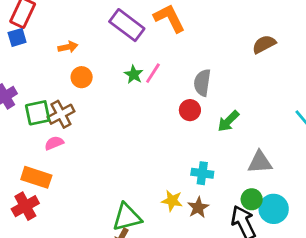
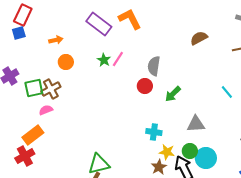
orange rectangle: (36, 177) -> (33, 135), turned -55
yellow star: (172, 201) -> (167, 152), moved
brown star: (198, 208) -> (159, 167), moved

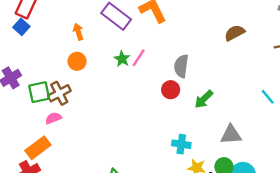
blue square: (19, 33) -> (21, 27), turned -32
orange arrow: (56, 40) -> (78, 32), moved, turned -96

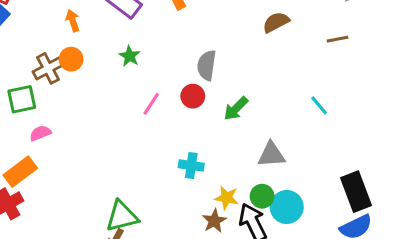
pink line: (139, 58) -> (151, 104), moved
brown cross: (59, 93) -> (48, 68), moved
cyan cross: (181, 144) -> (191, 165), moved

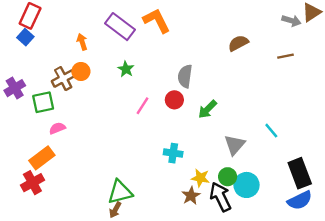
cyan line: (319, 105) -> (271, 131), moved
gray triangle: (271, 155) -> (235, 145), turned -45

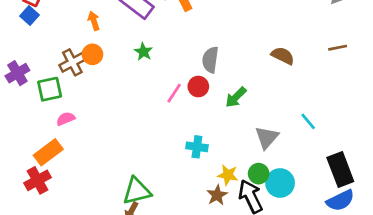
brown semicircle: (238, 43) -> (283, 56), moved, turned 54
brown line: (286, 56) -> (338, 48), moved
pink line: (142, 106) -> (174, 93), moved

